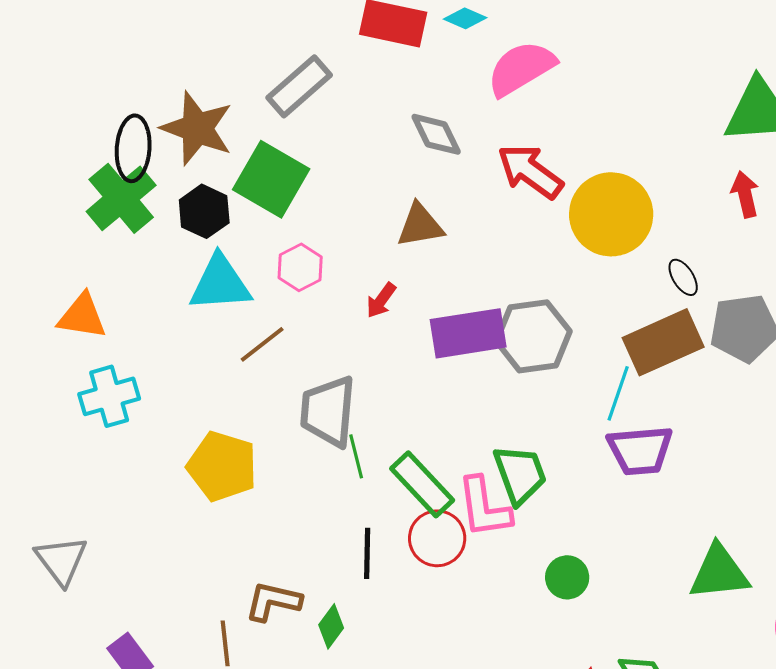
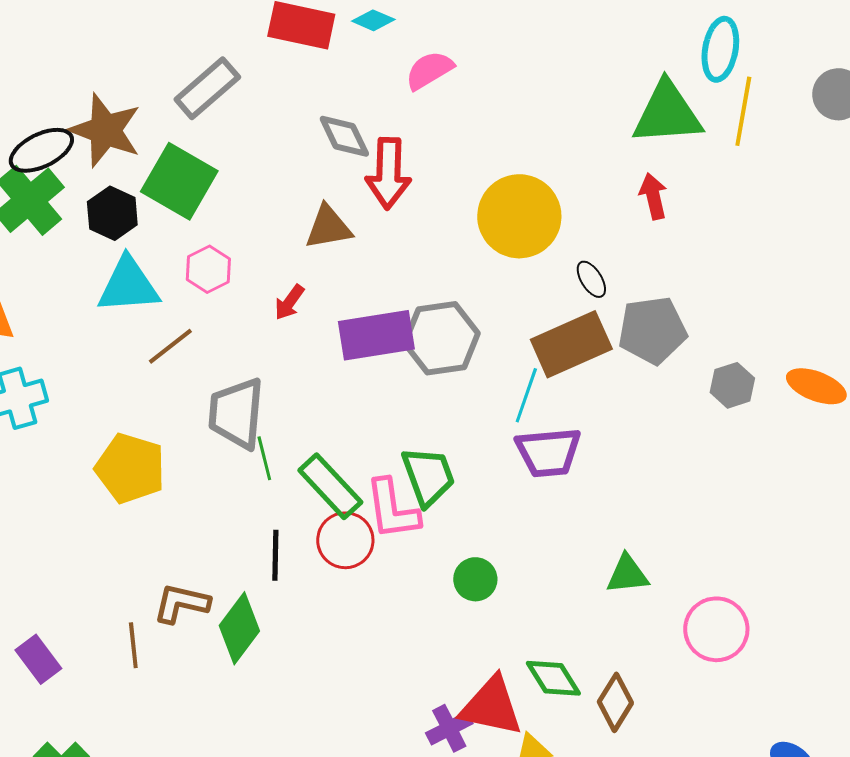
pink semicircle: (521, 68) -> (429, 70), size x0.7
black ellipse: (133, 148) -> (41, 150), turned 60
red arrow: (530, 171) -> (388, 173), moved, turned -124
green triangle: (719, 572) -> (627, 574), size x0.7
green diamond: (331, 626) -> (239, 628), size x1.6

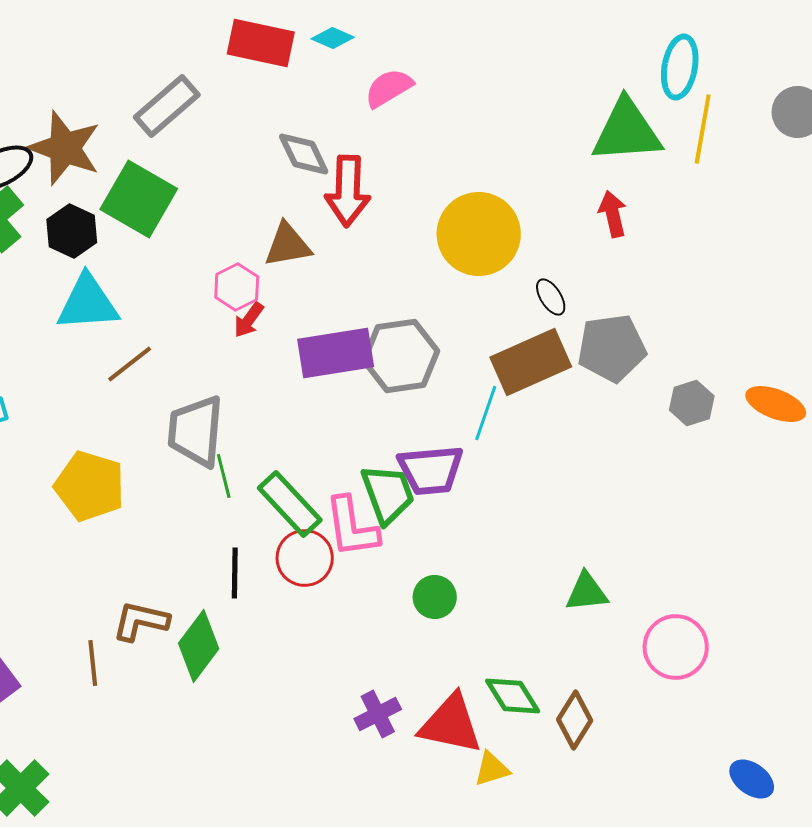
pink hexagon: (208, 269) -> (237, 287), moved
purple trapezoid: (548, 452) -> (431, 470), moved
purple cross: (449, 728) -> (378, 714), moved

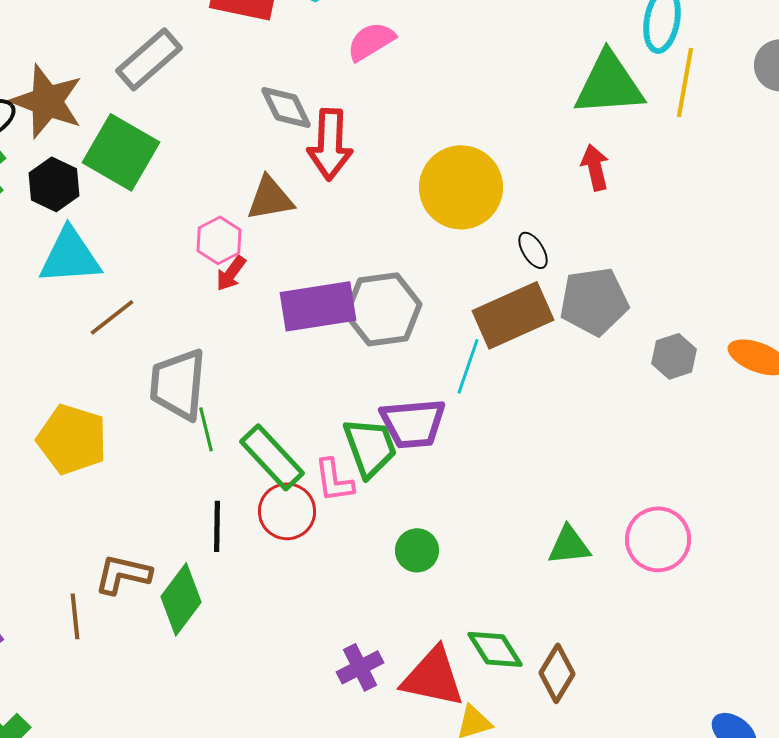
pink L-shape: (352, 527) -> (334, 480), size x0.7
pink circle: (676, 647) -> (658, 539), moved

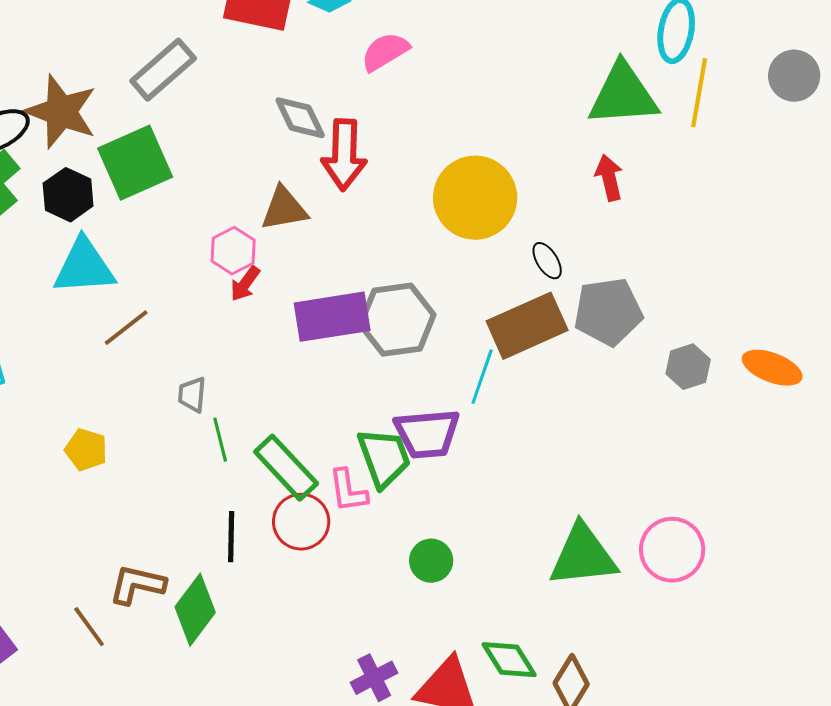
green square: (121, 152) -> (135, 163), turned 36
gray trapezoid: (178, 384) -> (192, 395), size x0.5
yellow pentagon: (72, 439) -> (86, 450), size x0.6
green triangle: (569, 545) -> (583, 556), size x1.6
brown line: (75, 616) -> (89, 627), turned -30

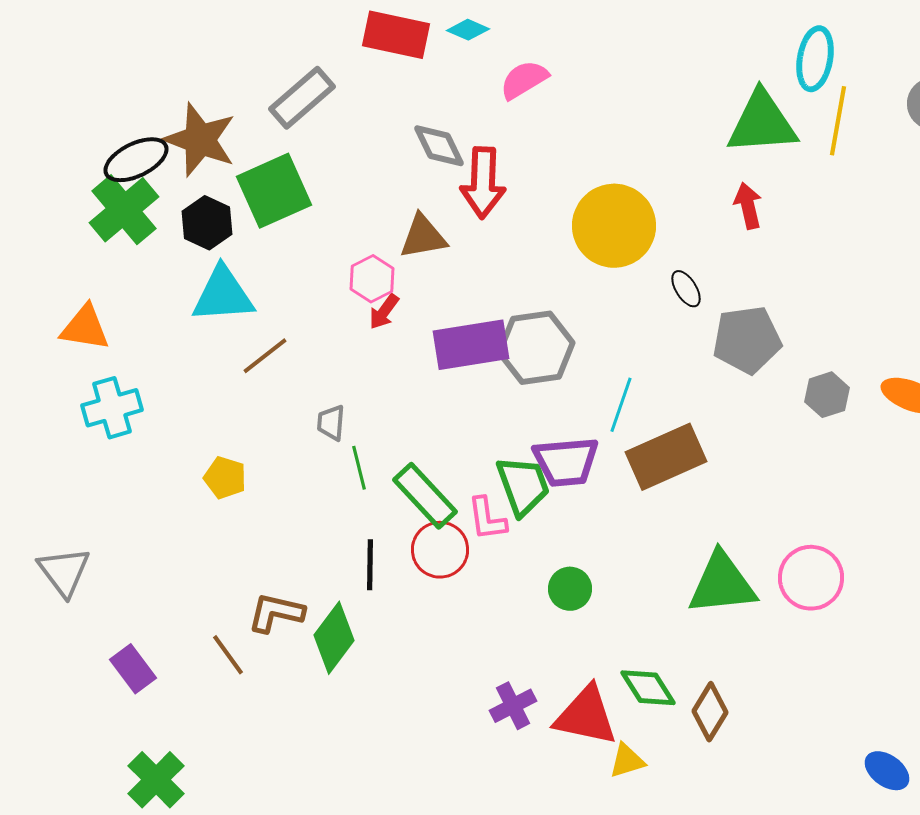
brown rectangle: (527, 326) -> (666, 457), moved

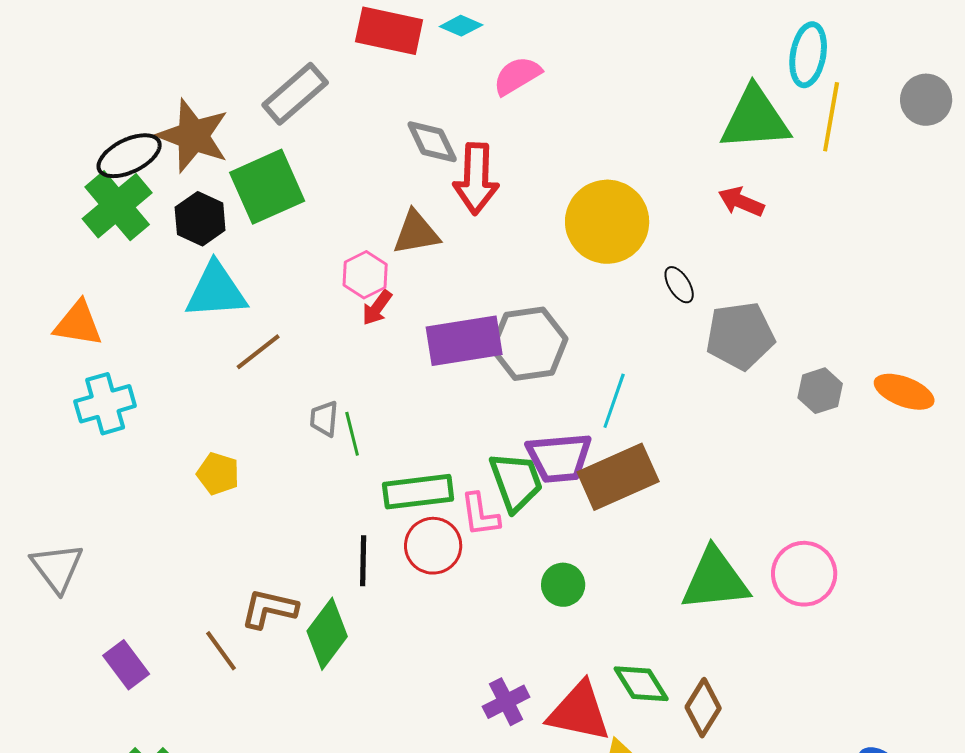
red arrow: (748, 206) -> (741, 202), turned -54
brown rectangle: (666, 457) -> (618, 477), moved
green line: (359, 468) -> (352, 434), moved
green rectangle: (425, 496) -> (418, 492), turned -54

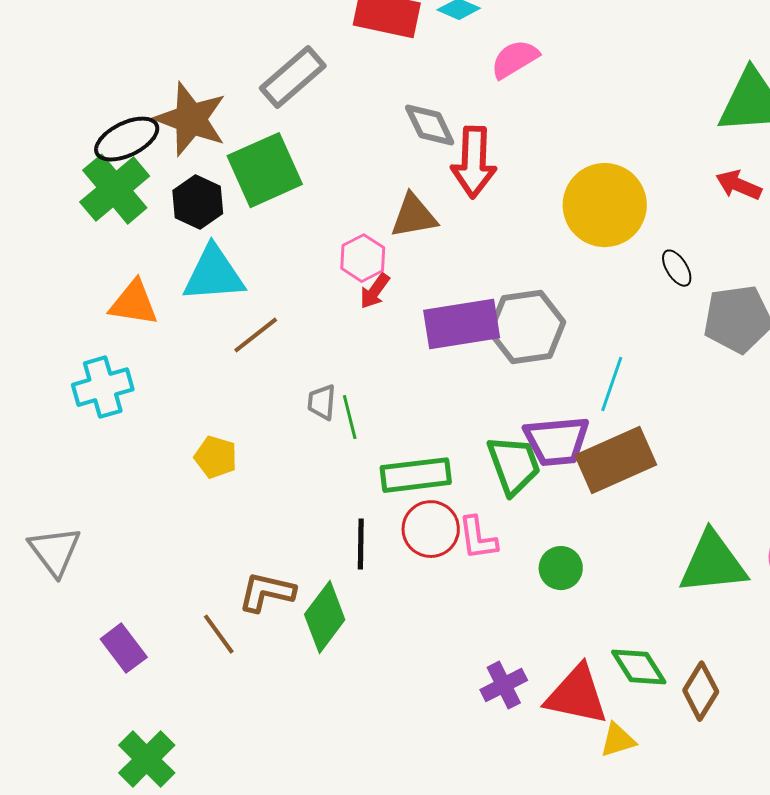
orange triangle: (78, 324) -> (134, 303), moved
pink L-shape: (480, 515) -> (478, 538), moved

